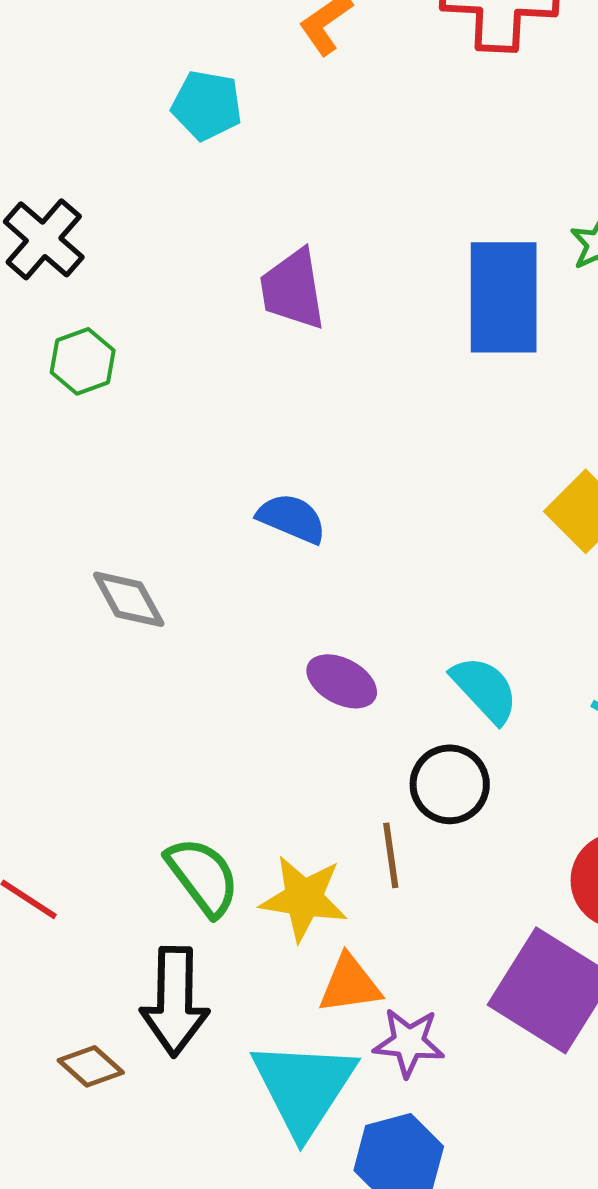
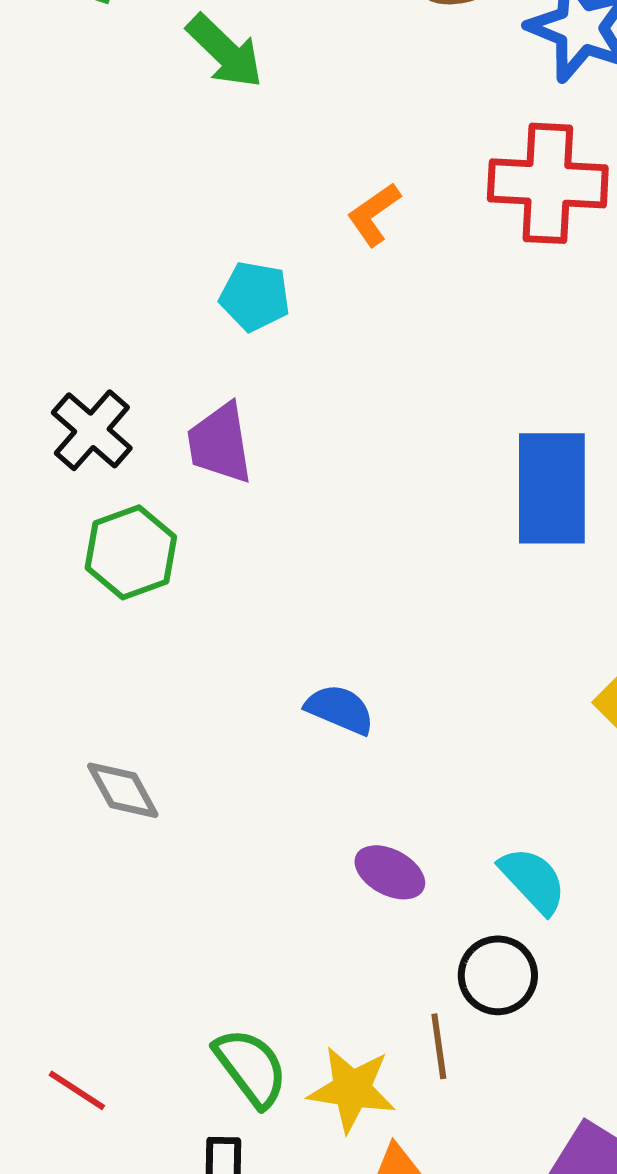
purple trapezoid: (293, 289) -> (220, 443), moved
green hexagon: (83, 361) -> (131, 552), size x1.4
gray diamond: (129, 599) -> (123, 790), moved

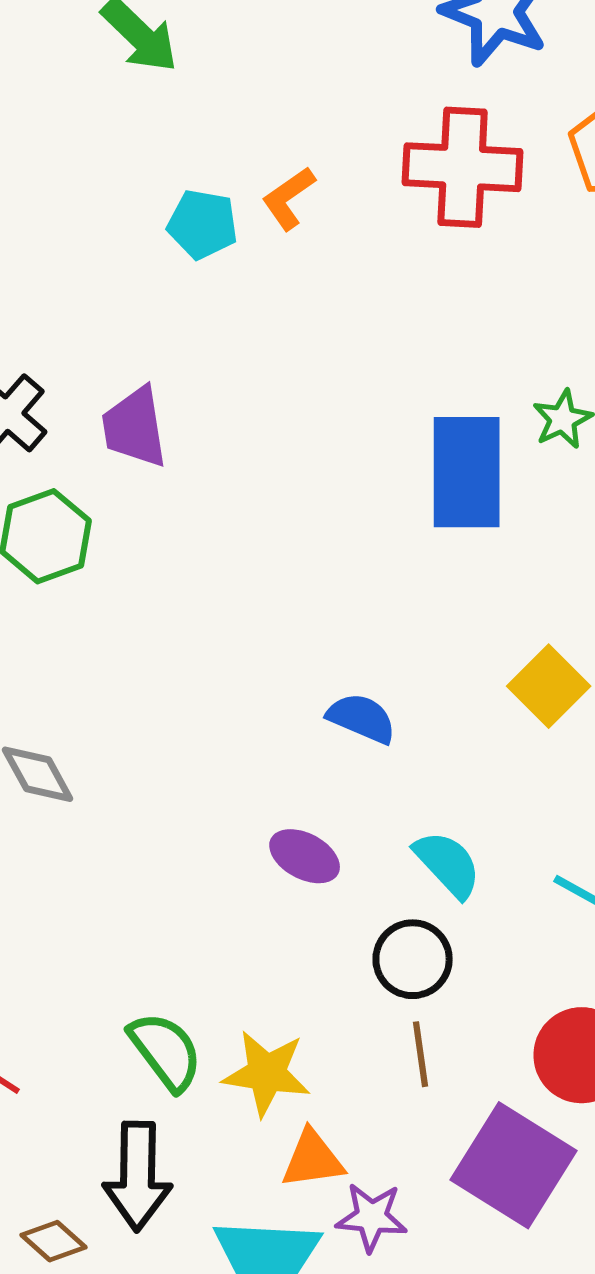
cyan pentagon: (255, 296) -> (203, 224), moved
blue semicircle: (340, 709) -> (362, 718), moved
brown line: (439, 1046) -> (421, 1054), moved

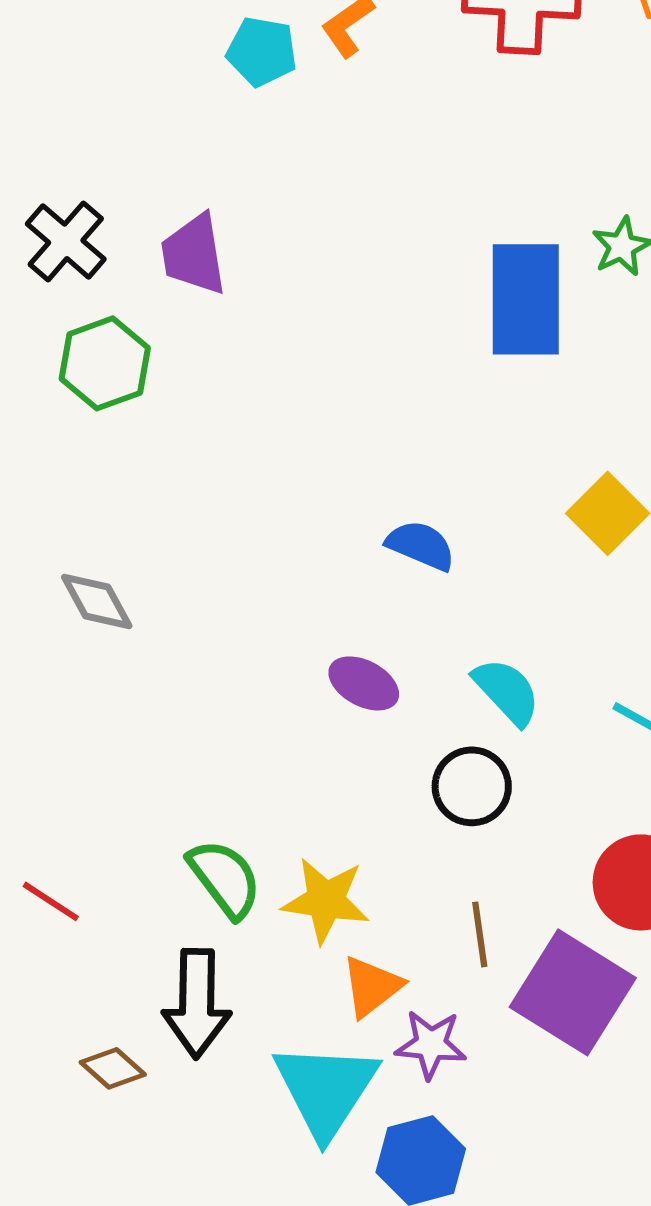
brown line: (421, 1054) -> (480, 934), moved
orange triangle: (313, 1159) -> (372, 986), turned -30

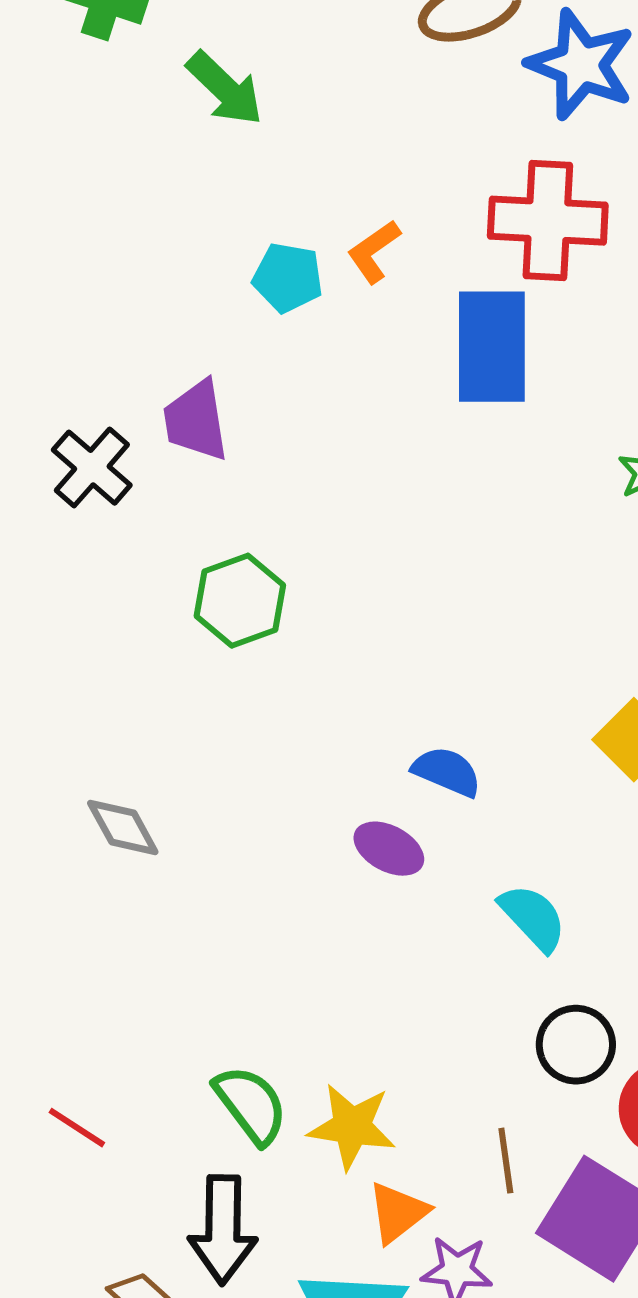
purple trapezoid: (194, 254) -> (196, 421), moved
blue rectangle: (526, 299) -> (492, 347), moved
green hexagon: (105, 363) -> (240, 601), moved
purple ellipse: (364, 683) -> (389, 849), moved
black circle: (472, 786) -> (576, 1045), moved

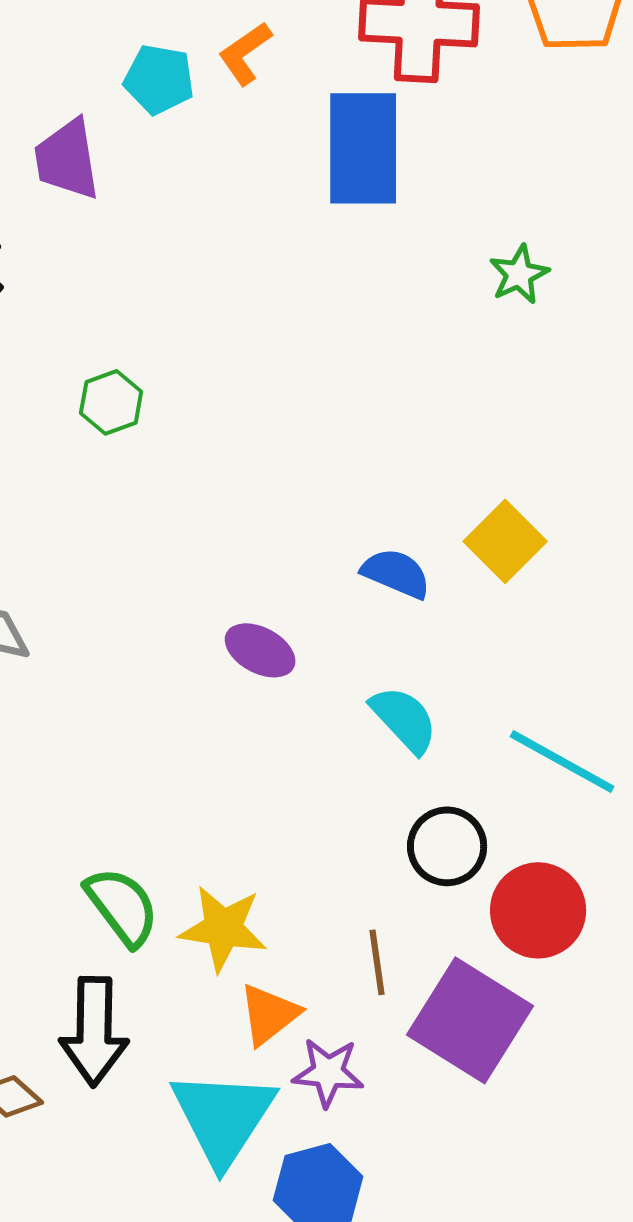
purple trapezoid: (196, 421) -> (67, 159), moved
green hexagon: (240, 601) -> (111, 402), size x0.7
blue semicircle: (447, 772) -> (396, 573), moved

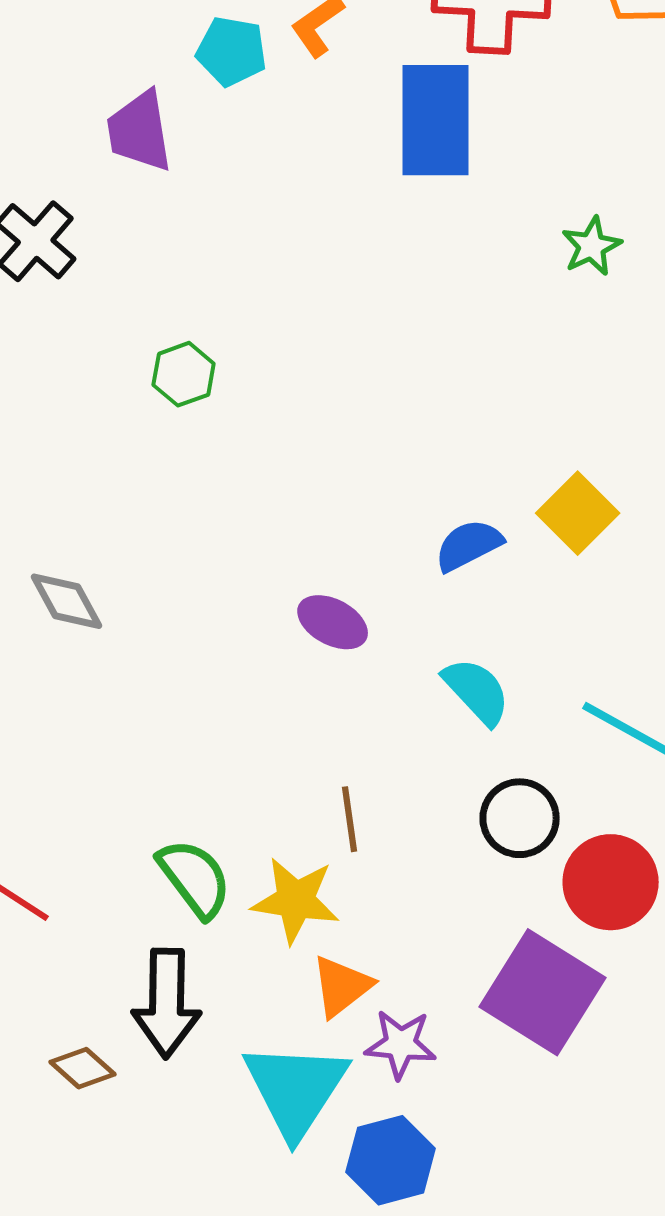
blue semicircle: (396, 573) -> (469, 545), turned -50
brown line: (377, 962) -> (350, 819), moved

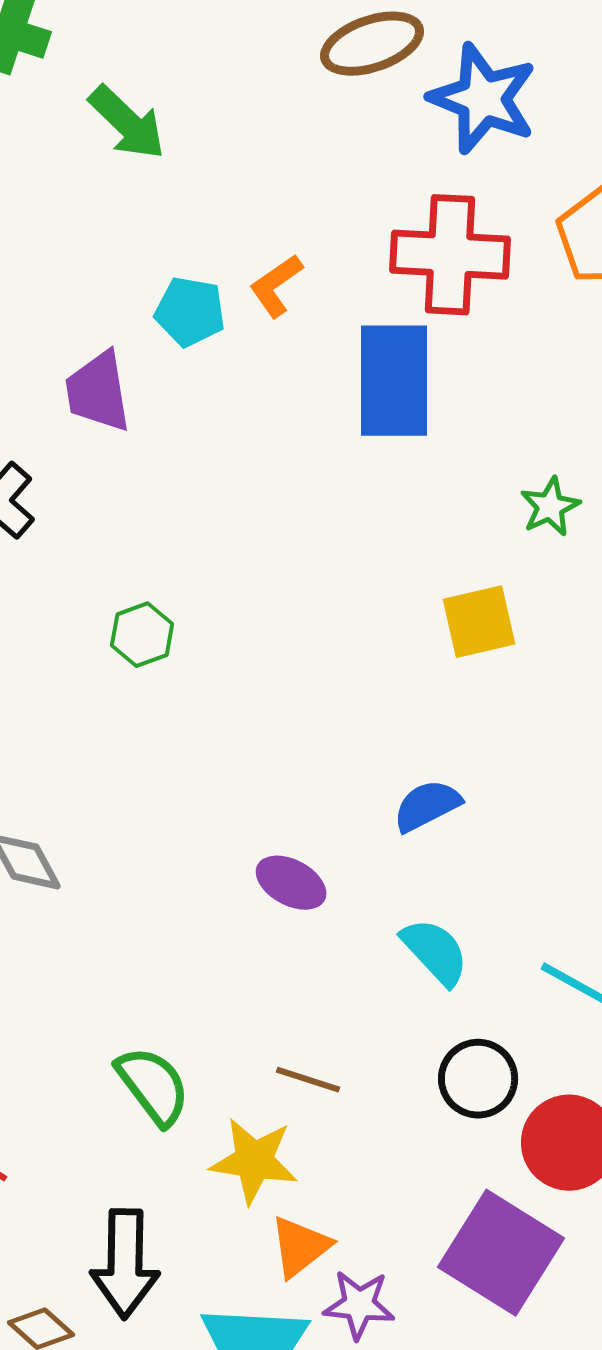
yellow square: (578, 513) -> (479, 622), moved, turned 32
brown line: (350, 819) -> (308, 1080), turned -64
green semicircle: (195, 878) -> (153, 1086), moved

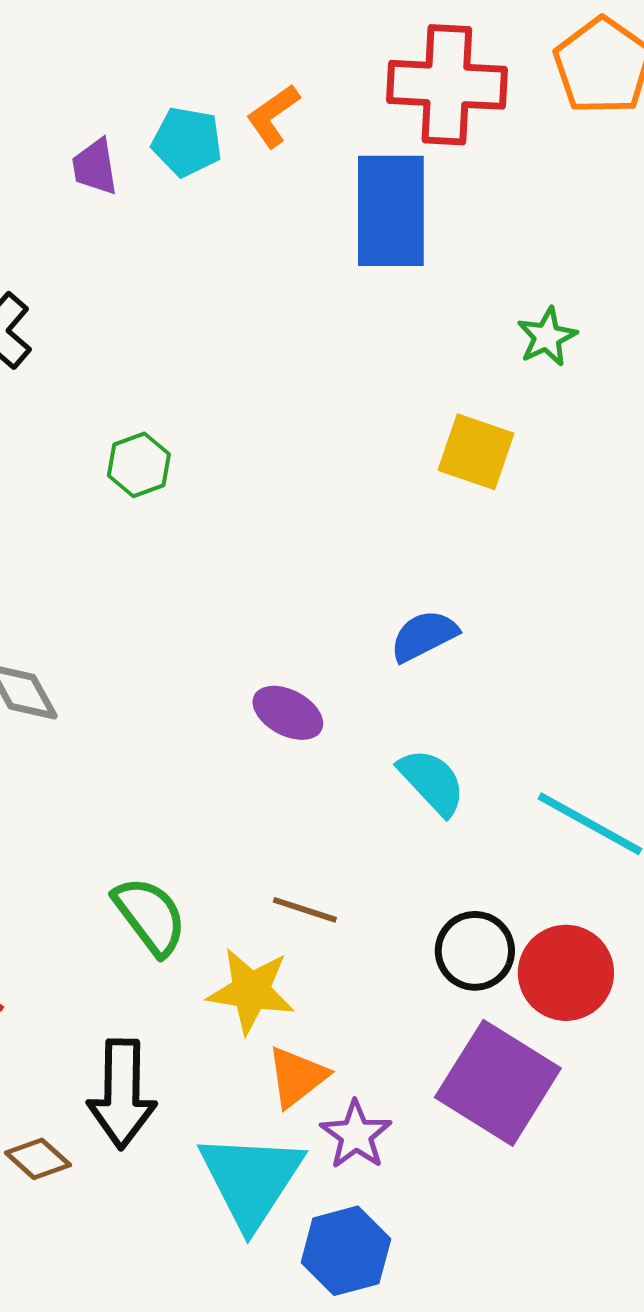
purple trapezoid: (98, 392) -> (95, 167), moved, size x0.7
yellow square: (479, 622) -> (476, 452), turned 32
black circle: (478, 1079) -> (475, 951), moved
purple star: (359, 1305) -> (356, 1135), turned 30

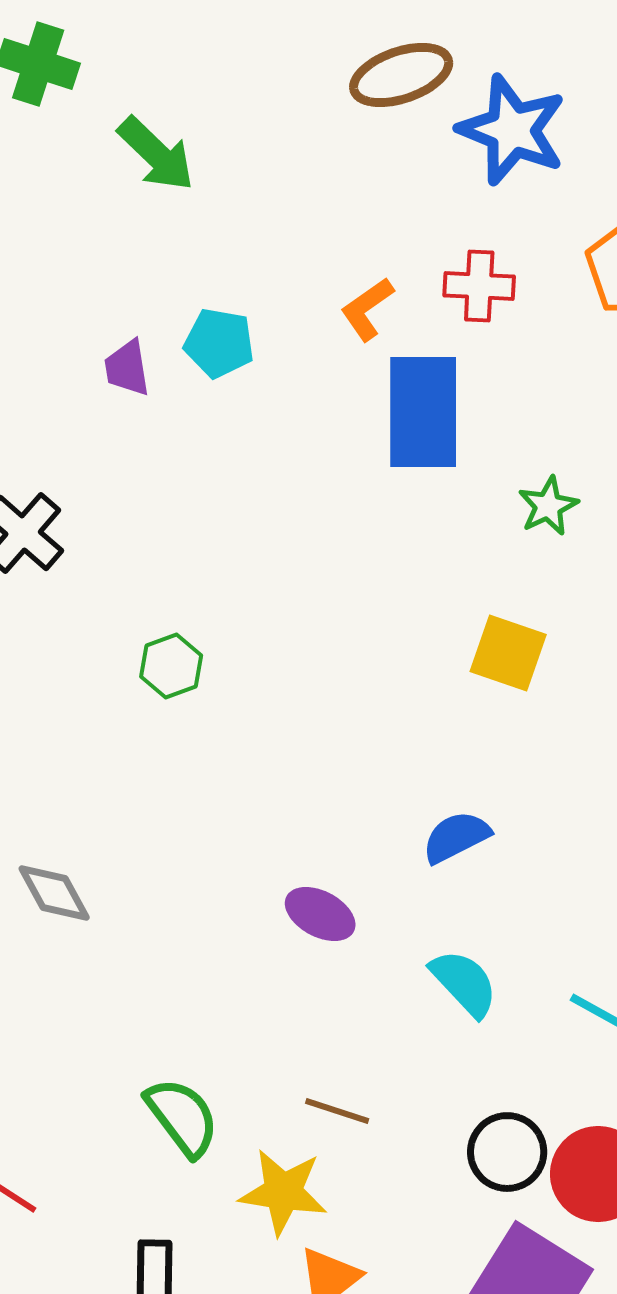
red cross: (447, 85) -> (479, 286), size x0.6
orange L-shape: (273, 116) -> (367, 309), moved
green star: (547, 337) -> (548, 506), moved

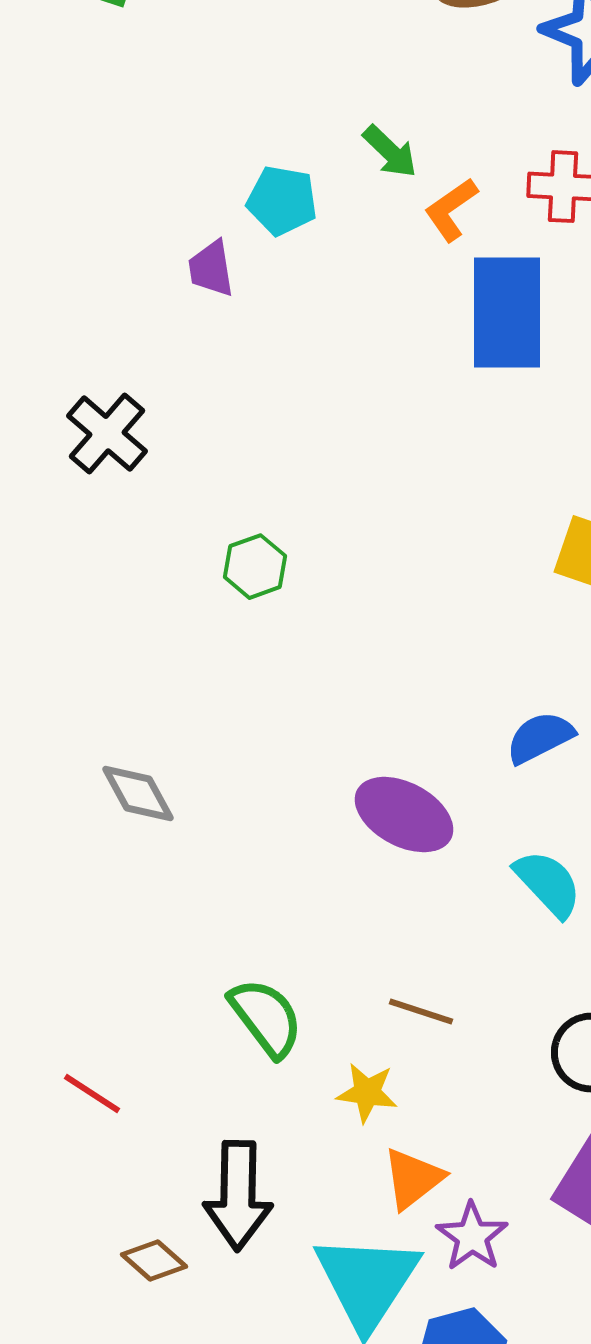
green arrow: (156, 154) -> (390, 152), moved, size x0.7
cyan pentagon: (219, 343) -> (282, 201), moved
purple ellipse: (320, 914) -> (404, 815), size x1.4
yellow star: (283, 1192) -> (367, 1093), size x0.7

